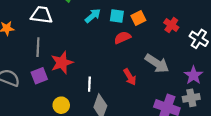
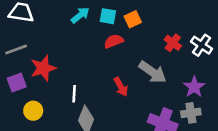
red cross: (171, 25) -> (173, 43), moved
gray line: (38, 47) -> (16, 50), turned 66
yellow circle: (61, 105) -> (33, 111), moved

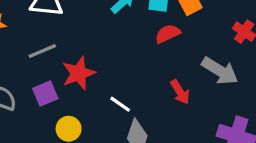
white line: (74, 94) -> (120, 104), turned -56

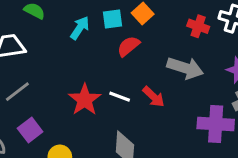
red star: (79, 73) -> (85, 100), moved
white line: (120, 104) -> (120, 97), moved

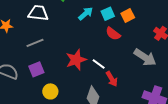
cyan square: (113, 19) -> (108, 14), turned -32
red semicircle: (128, 46) -> (113, 34), turned -119
red arrow: (154, 97) -> (112, 79), moved

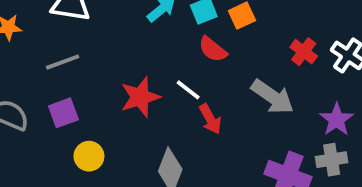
white line: (99, 64) -> (188, 90), moved
red arrow: (112, 79) -> (210, 119), moved

